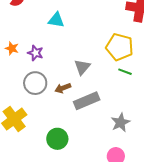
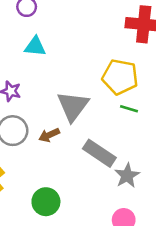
gray triangle: (82, 67) -> (73, 106), size x1.5
gray rectangle: (87, 101) -> (99, 153), moved, turned 60

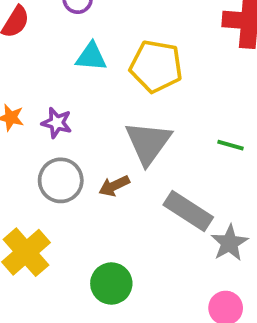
yellow pentagon: (120, 77) -> (156, 66), moved

